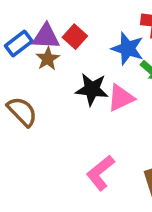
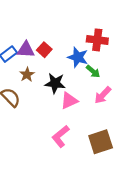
brown star: (48, 59) -> (27, 75), moved
pink triangle: (121, 98) -> (69, 101), moved

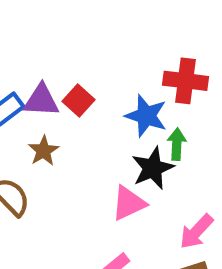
green arrow: (93, 71) -> (177, 144), turned -128
black star: (55, 83) -> (153, 168), moved, turned -30
pink arrow: (103, 95) -> (196, 232), moved

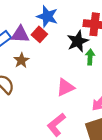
blue star: (146, 116) -> (47, 16), moved
black star: (153, 168) -> (78, 41), moved

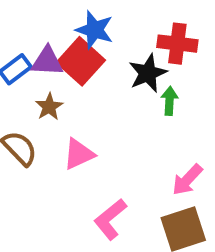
red square: (39, 34) -> (81, 61), size x1.6
pink triangle: (65, 87) -> (79, 154), moved

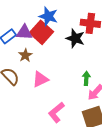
black star: (148, 73) -> (75, 38), turned -30
green arrow: (169, 101) -> (86, 78), moved

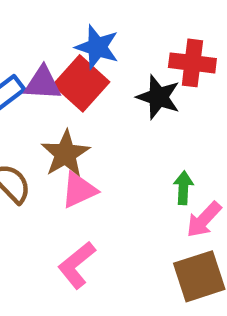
brown star: (25, 55) -> (65, 154), moved, size x1.5
pink L-shape: (56, 112) -> (77, 265), moved

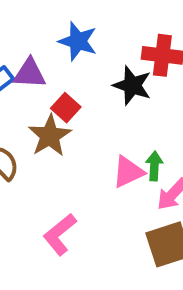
red square: (81, 83) -> (66, 108), moved, size x0.6
pink triangle: (79, 190) -> (128, 172), moved

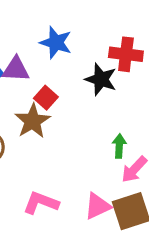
pink triangle: (128, 172) -> (98, 206), moved
pink L-shape: (60, 234) -> (41, 203), turned 60

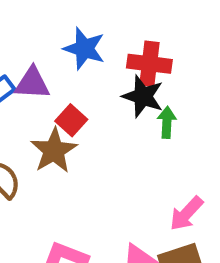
red cross: (126, 54) -> (149, 64), moved
green arrow: (119, 146) -> (167, 122), moved

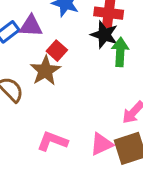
green arrow: (167, 122) -> (120, 52), size x1.4

